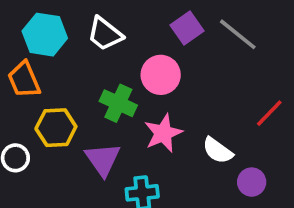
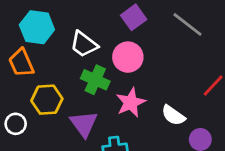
purple square: (187, 28) -> (134, 17), moved
white trapezoid: (105, 34) -> (84, 44), moved

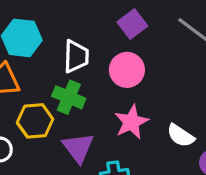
white trapezoid: (84, 44) -> (76, 56), turned -124
green cross: (95, 80) -> (69, 97), moved

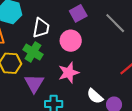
white semicircle: (181, 136) -> (95, 96), moved

